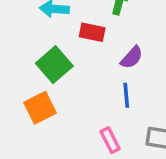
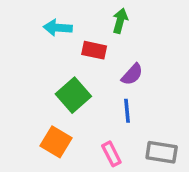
green square: (54, 65) -> (73, 95), moved
orange square: (40, 108) -> (56, 142), moved, turned -32

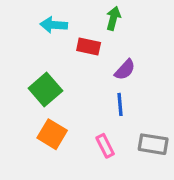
green square: (73, 95) -> (45, 90), moved

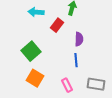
red rectangle: (89, 46) -> (57, 25), turned -64
purple semicircle: (125, 70) -> (79, 39), turned -40

